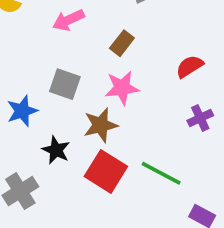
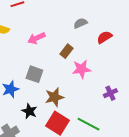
red semicircle: (190, 66) -> (104, 37), moved
pink star: (122, 88) -> (81, 69), moved

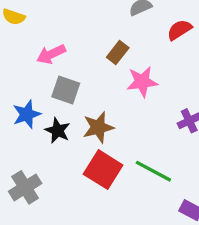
pink arrow: (36, 38) -> (51, 54), moved
black star: (29, 111) -> (58, 131), moved

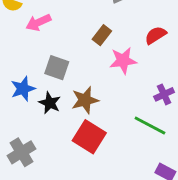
red semicircle: (179, 30) -> (156, 35), moved
pink arrow: (51, 54) -> (38, 22), moved
green line: (153, 171) -> (150, 125), moved

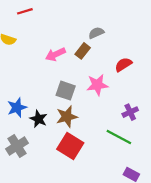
pink arrow: (38, 22) -> (55, 54), moved
brown rectangle: (102, 35) -> (83, 51), moved
gray square: (57, 68) -> (66, 91), moved
gray cross: (22, 152) -> (17, 146), moved

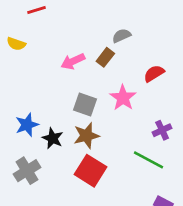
pink star: (97, 85) -> (123, 98), turned -30

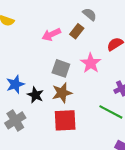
gray semicircle: (122, 36) -> (90, 14), turned 64
red square: (90, 171) -> (65, 120), turned -35

